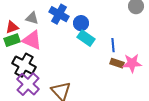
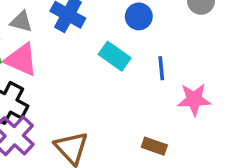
blue circle: (81, 23) -> (139, 16), moved
brown rectangle: (117, 63) -> (154, 146), moved

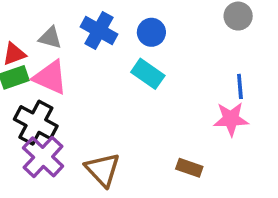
blue circle: (139, 16) -> (151, 32), moved
blue line: (161, 68) -> (240, 86), moved

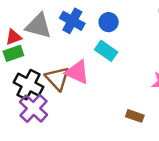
gray triangle: (50, 38) -> (38, 26), size x1.6
pink triangle: (50, 77) -> (77, 72), moved
brown triangle: (103, 170) -> (57, 78), moved

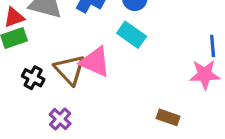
black cross: (28, 85) -> (33, 78), size x0.6
purple cross: (33, 108) -> (60, 119), moved, size x0.6

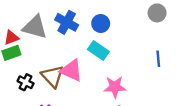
pink star: (205, 75) -> (115, 87), moved

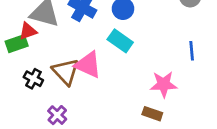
red triangle: (11, 38) -> (28, 31), moved
pink star: (115, 87) -> (164, 84), moved

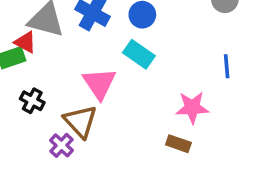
red triangle: (28, 31) -> (25, 42), turned 48
pink triangle: (88, 65) -> (99, 83), turned 32
brown triangle: (66, 72) -> (80, 121), moved

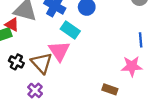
cyan rectangle: (139, 54) -> (70, 30), moved
pink star: (192, 108) -> (132, 66), moved
brown triangle: (80, 121) -> (42, 63), moved

